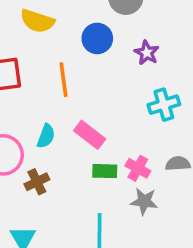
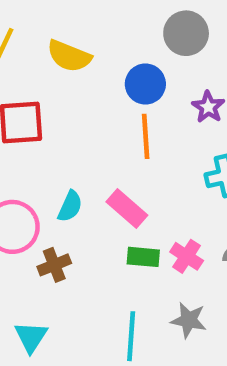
orange line: (64, 80) -> (146, 136), moved
gray star: (144, 201) -> (189, 320), moved

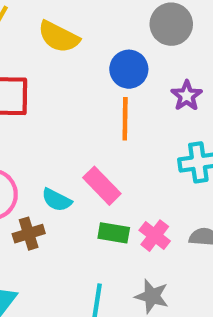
cyan semicircle: (70, 206) -> (57, 200), moved, turned 88

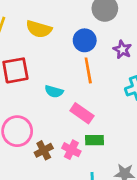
cyan semicircle: (57, 200) -> (54, 91), moved
pink cross: (155, 236) -> (71, 150), moved

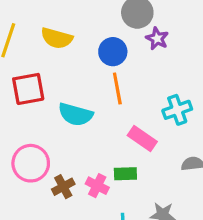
purple star: (122, 50) -> (157, 39), moved
cyan semicircle: (54, 91) -> (76, 114), size x1.5
pink rectangle: (82, 113) -> (142, 138), moved

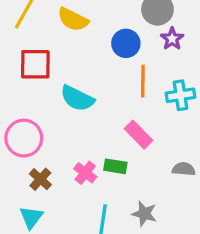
orange line: (117, 89) -> (143, 81), moved
cyan cross: (177, 110) -> (181, 95), moved
brown cross: (63, 187) -> (40, 179), moved, turned -30

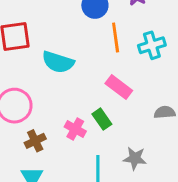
green rectangle: (115, 166) -> (102, 119), turned 54
brown cross: (40, 179) -> (35, 141), turned 30

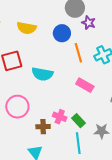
green rectangle: (102, 119) -> (79, 121), moved
brown cross: (35, 141) -> (43, 127), moved, turned 32

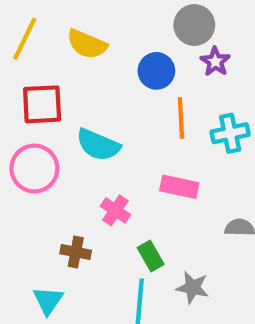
pink rectangle: (85, 85) -> (179, 187), turned -30
pink circle: (17, 107) -> (34, 168), moved
pink cross: (60, 117) -> (115, 210), moved

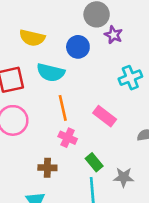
orange line: (181, 118) -> (63, 108), moved
cyan semicircle: (98, 145) -> (51, 72), moved
pink rectangle: (179, 187) -> (105, 116), turned 35

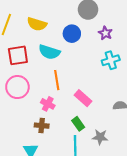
purple star: (113, 35) -> (105, 33), moved
pink rectangle: (105, 116) -> (83, 98), moved
pink cross: (68, 138) -> (48, 104), moved

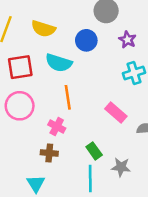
pink rectangle: (83, 98) -> (116, 112), moved

